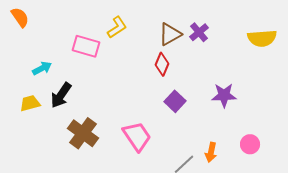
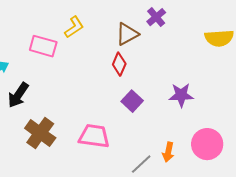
purple cross: (199, 32) -> (156, 17), moved
pink trapezoid: (137, 136) -> (94, 136), turned -48
pink circle: (250, 144) -> (207, 144), size x1.6

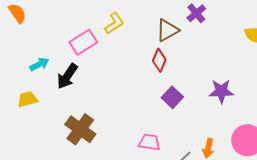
pink rectangle: (43, 46) -> (83, 42), turned -48
black arrow: (18, 95) -> (67, 76), moved
pink trapezoid: (94, 136) -> (149, 142), moved, size x0.7

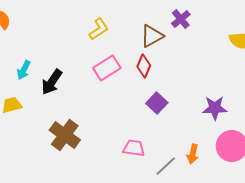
pink rectangle: (83, 42) -> (107, 68), moved
cyan arrow: (39, 64) -> (24, 70), turned 144
purple star: (221, 91) -> (215, 108), moved

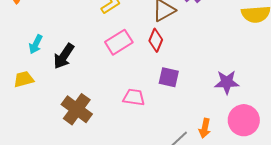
purple square: (157, 103) -> (169, 77), turned -30
pink trapezoid: (134, 148) -> (134, 97), moved

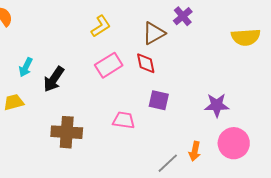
red diamond: (156, 40) -> (146, 63), turned -35
brown cross: (77, 109) -> (67, 132), turned -32

